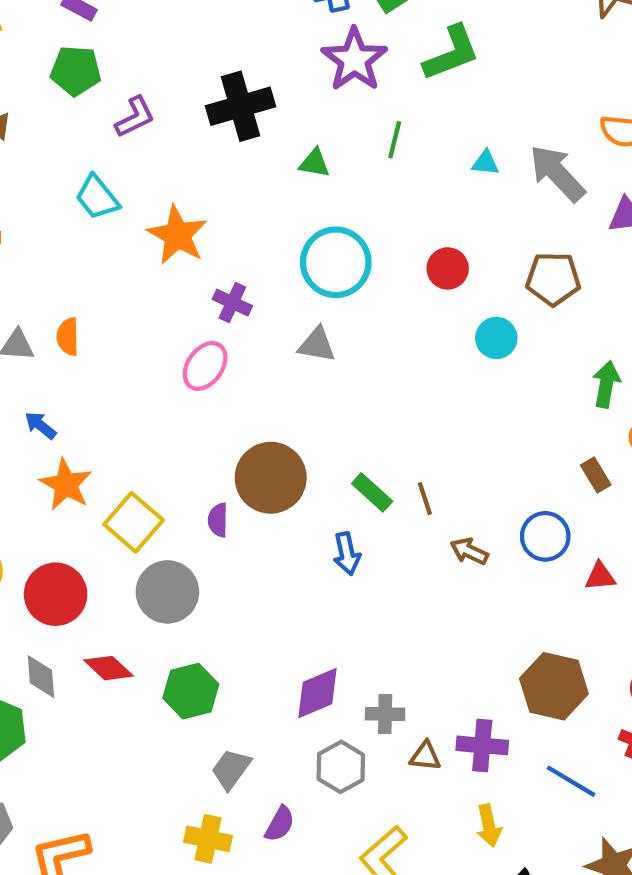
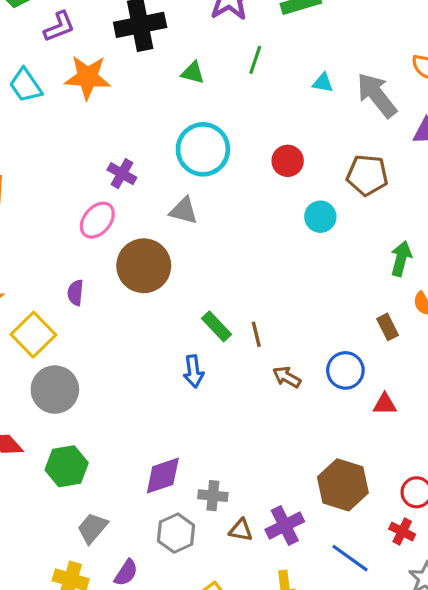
orange star: (177, 235) -> (88, 77), moved, turned -30
brown circle: (271, 478) -> (144, 266), moved
purple semicircle: (218, 520) -> (75, 293), moved
purple cross: (482, 745) -> (285, 525), turned -36

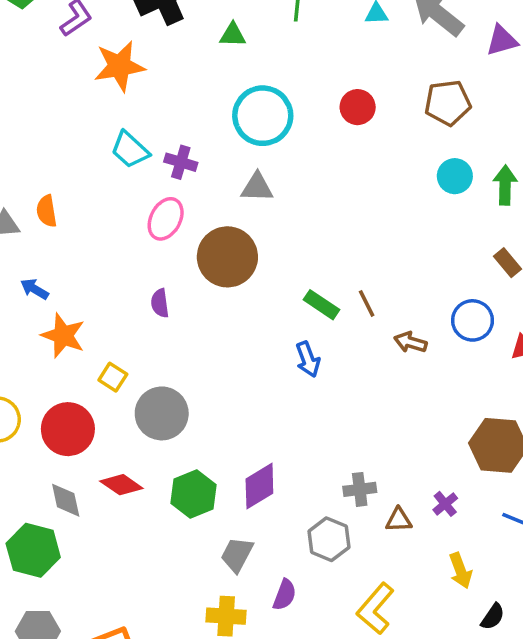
cyan trapezoid: (26, 85) -> (130, 150), moved
cyan circle: (320, 217) -> (455, 176), moved
yellow square: (33, 335) -> (113, 377), moved, size x0.6
purple diamond: (163, 476) -> (259, 486), moved
purple cross: (285, 525) -> (445, 504), size x0.6

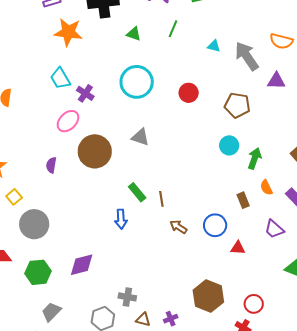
gray triangle: (257, 187) -> (140, 137), moved
purple diamond: (259, 486) -> (82, 265), moved

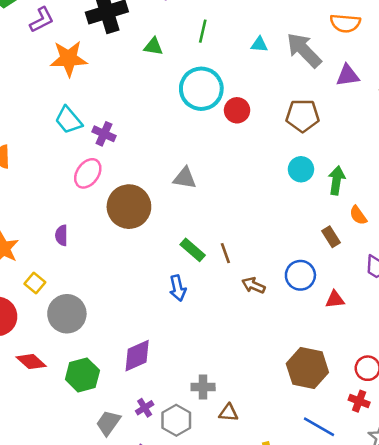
cyan circle: (137, 82) -> (201, 89), moved
purple semicircle: (51, 165) -> (61, 235), moved
purple cross: (171, 319) -> (145, 408), moved

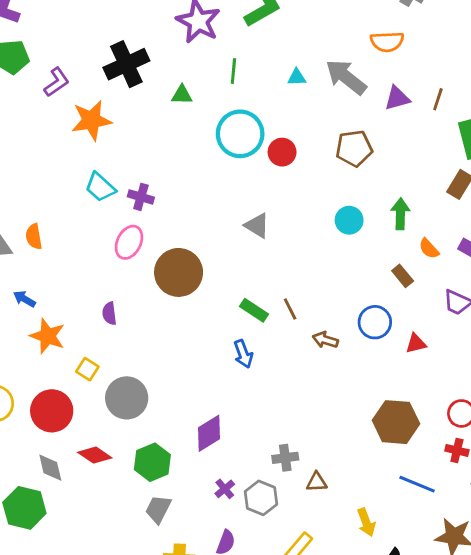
cyan circle: (301, 169) -> (349, 220), moved
gray triangle: (185, 178) -> (257, 226), moved, turned 30
gray trapezoid: (108, 423) -> (158, 509), moved

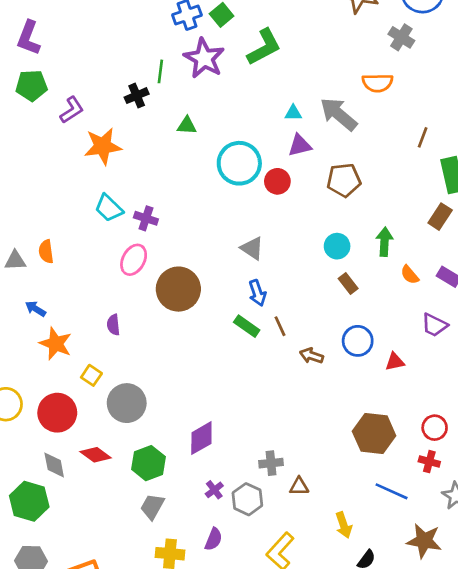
black cross: (126, 64) -> (137, 96), size x0.6
green line: (233, 71) -> (160, 71), moved
purple triangle: (397, 98) -> (300, 145), moved
brown rectangle: (403, 276) -> (348, 283), moved
blue arrow: (243, 354) -> (257, 293), moved

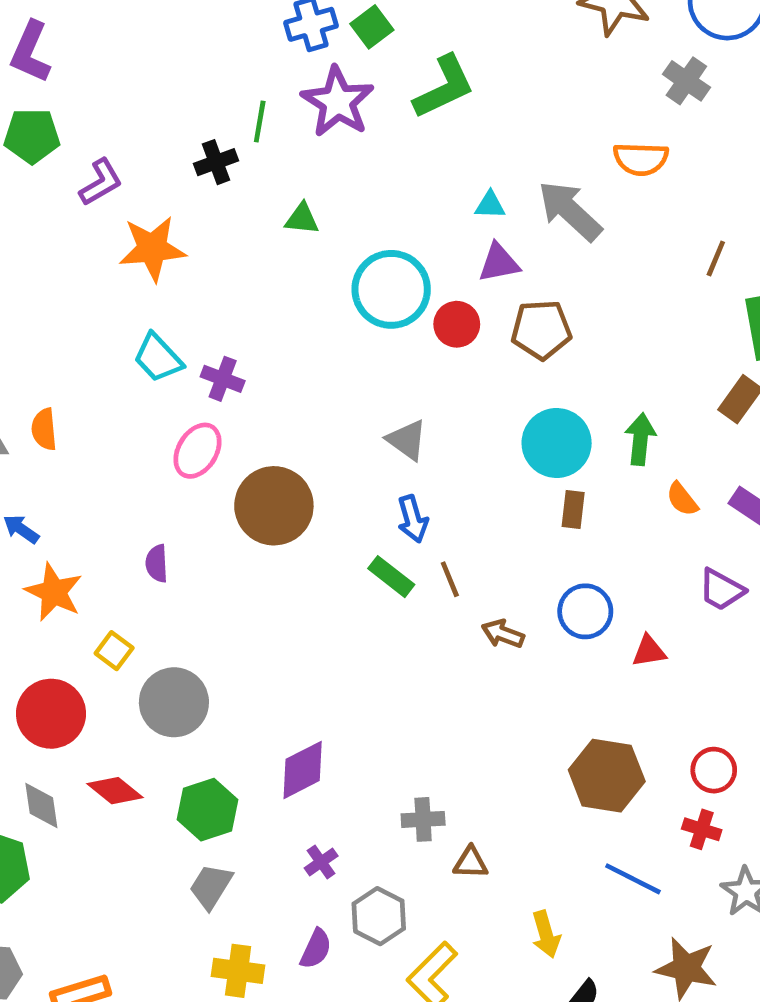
brown pentagon: (344, 180) -> (541, 330), moved
cyan circle: (337, 246) -> (557, 443), size x1.5
brown rectangle: (348, 283) -> (573, 510), turned 42
gray hexagon: (247, 499) -> (379, 916), moved

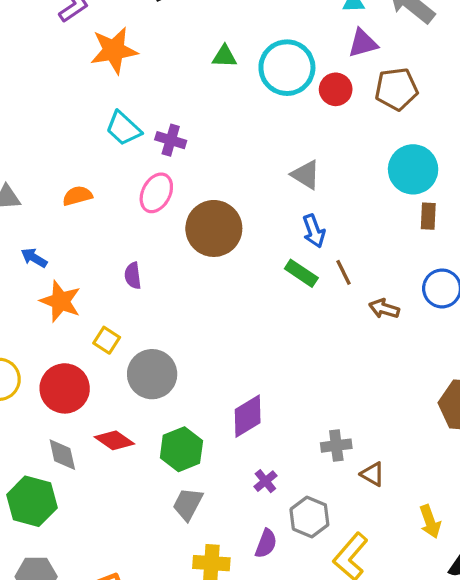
green triangle: (302, 219) -> (225, 56), moved
orange semicircle: (44, 429) -> (77, 196), moved, turned 84
brown triangle: (471, 863) -> (373, 474), turned 32

